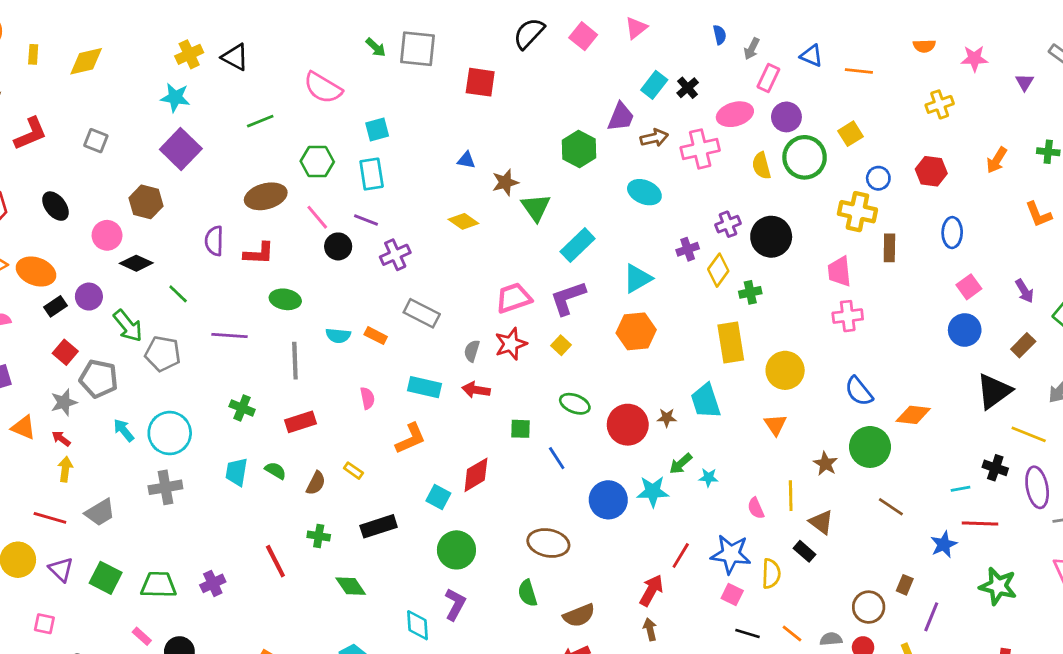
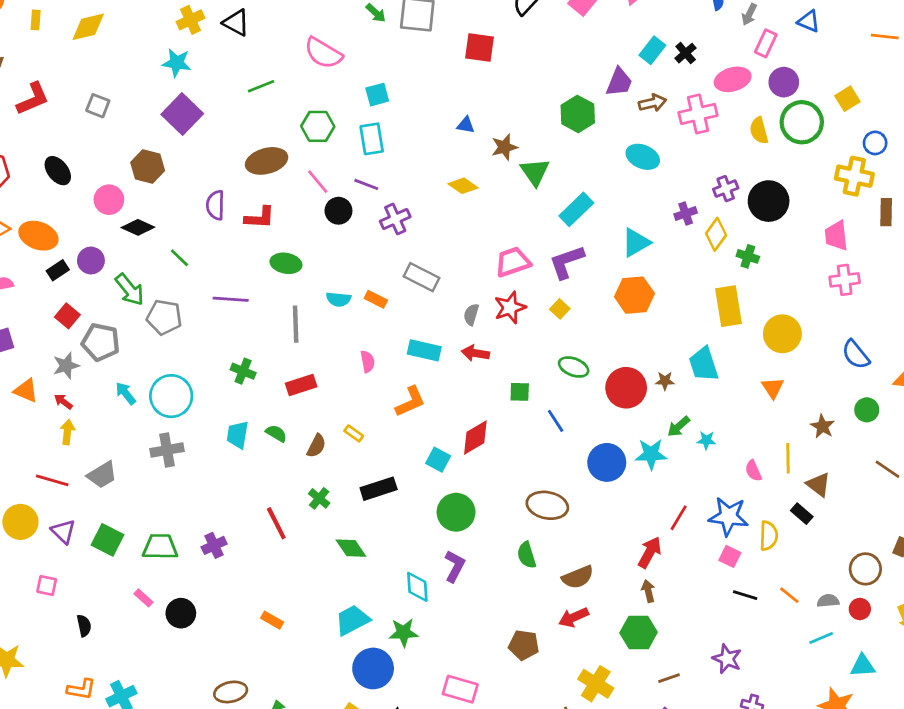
orange line: (859, 71) -> (885, 36), moved
green cross: (750, 292) -> (748, 256), turned 30
green circle: (870, 447) -> (867, 410), size x0.6
green cross: (319, 536) -> (319, 498), turned 30

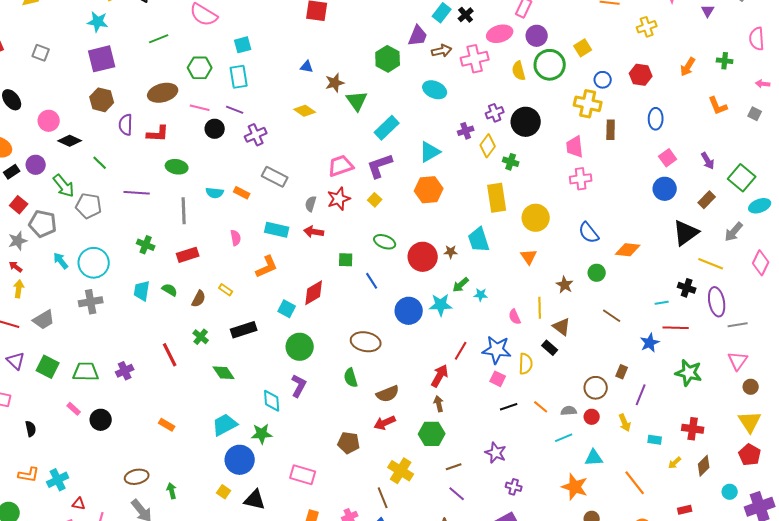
purple square: (182, 114) -> (102, 59), turned 32
brown hexagon: (148, 166) -> (102, 100), moved
pink line: (318, 182) -> (200, 108), turned -36
black line: (745, 595) -> (509, 407), turned -36

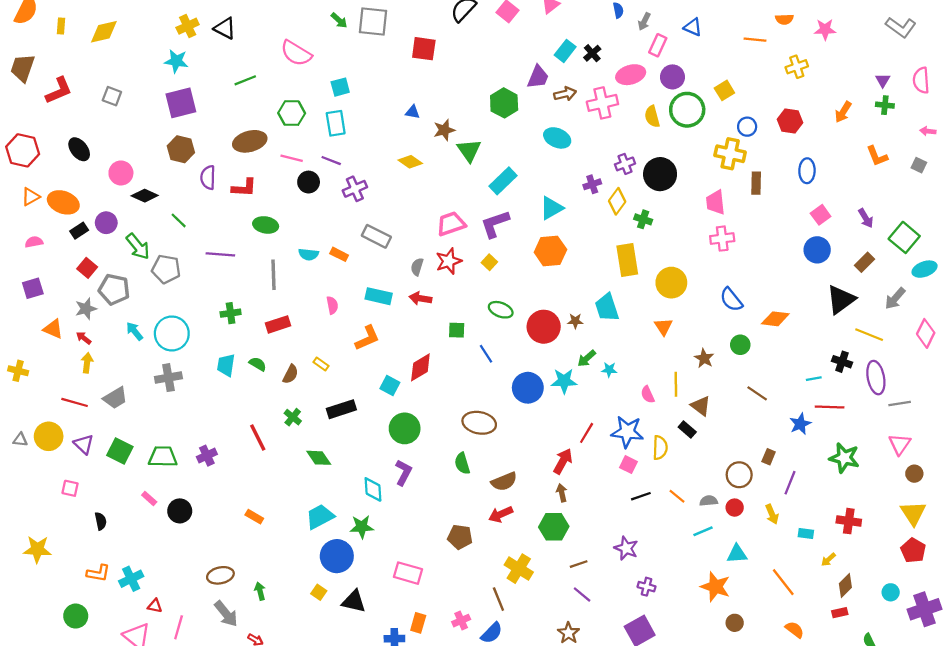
purple triangle: (708, 11) -> (883, 80), moved
green cross: (146, 245) -> (231, 313), turned -30
brown diamond: (704, 466) -> (845, 586), moved

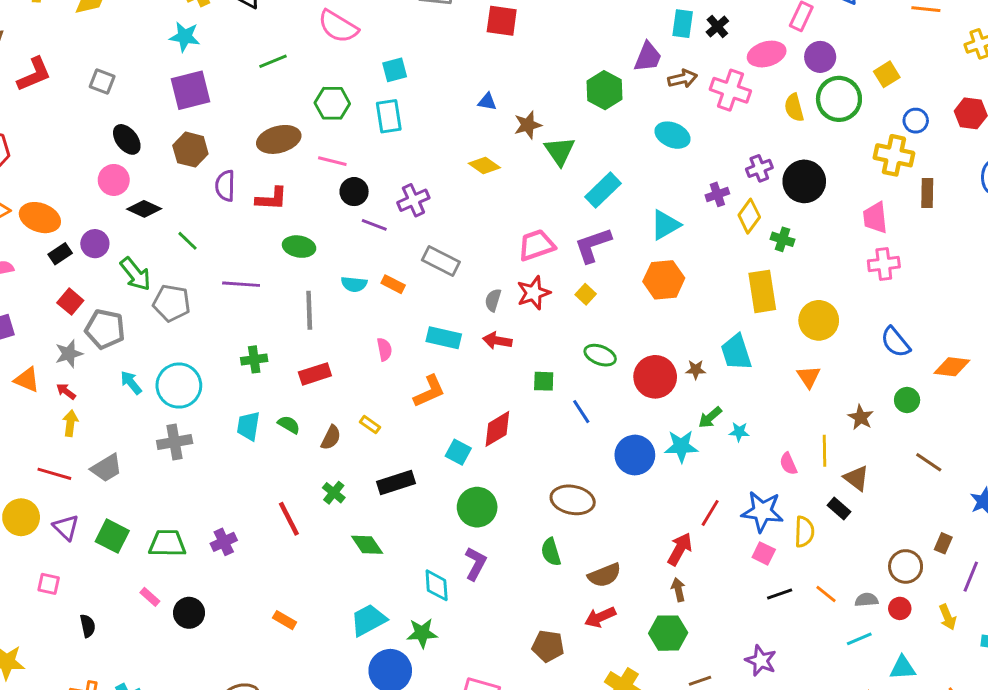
cyan rectangle: (565, 51) -> (683, 24), turned -30
pink cross: (602, 103) -> (730, 90), turned 32
black ellipse: (79, 149) -> (127, 139), moved
purple line: (331, 161) -> (374, 225), moved

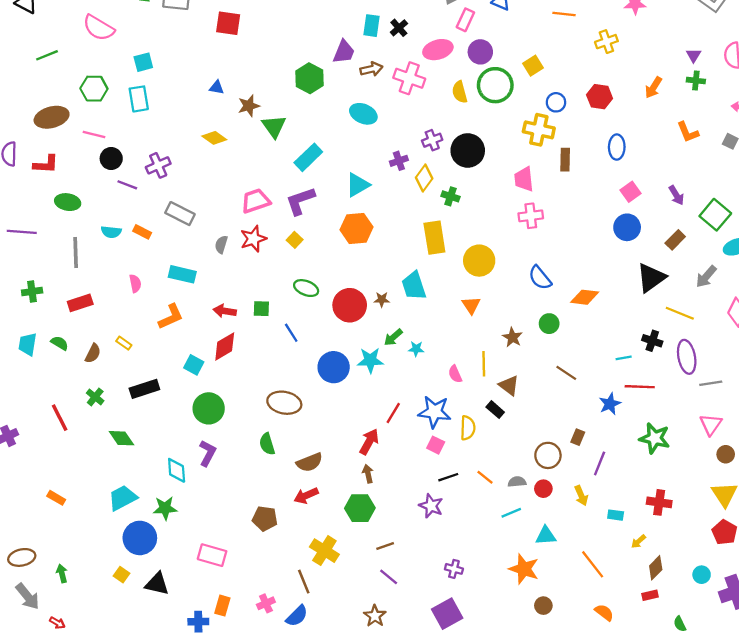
red arrow: (497, 341) -> (225, 311), moved
purple star: (761, 661) -> (431, 506), moved

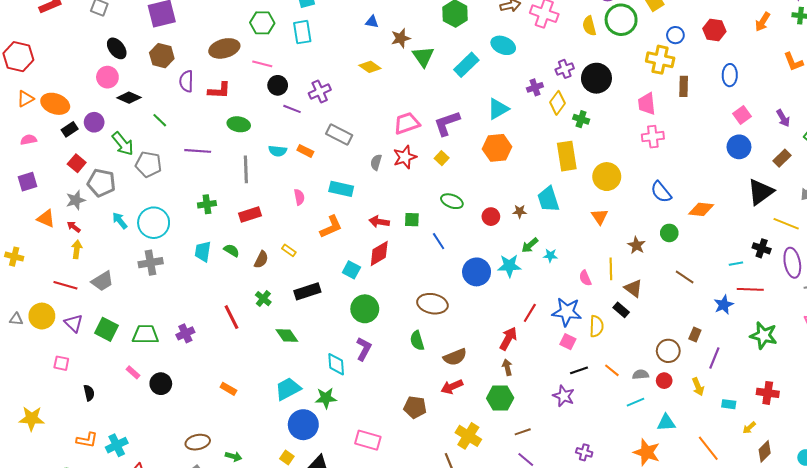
cyan rectangle: (308, 157) -> (466, 65), moved
red circle: (350, 305) -> (491, 217), size x0.6
green arrow: (62, 573) -> (234, 456), turned 119

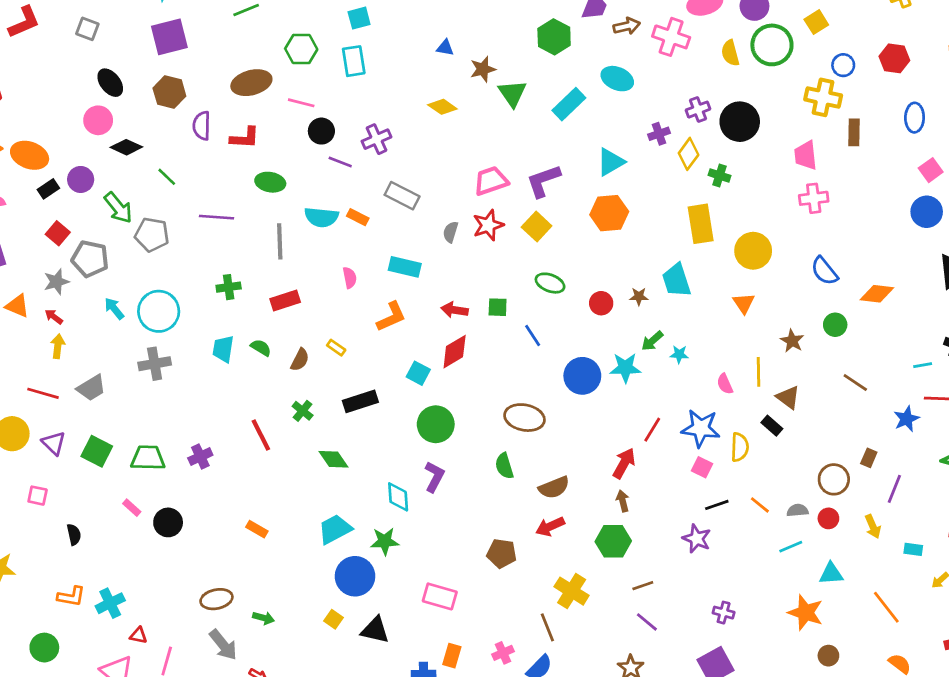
cyan semicircle: (278, 151) -> (321, 217), size x1.4
yellow square: (442, 158) -> (537, 227), size x1.5

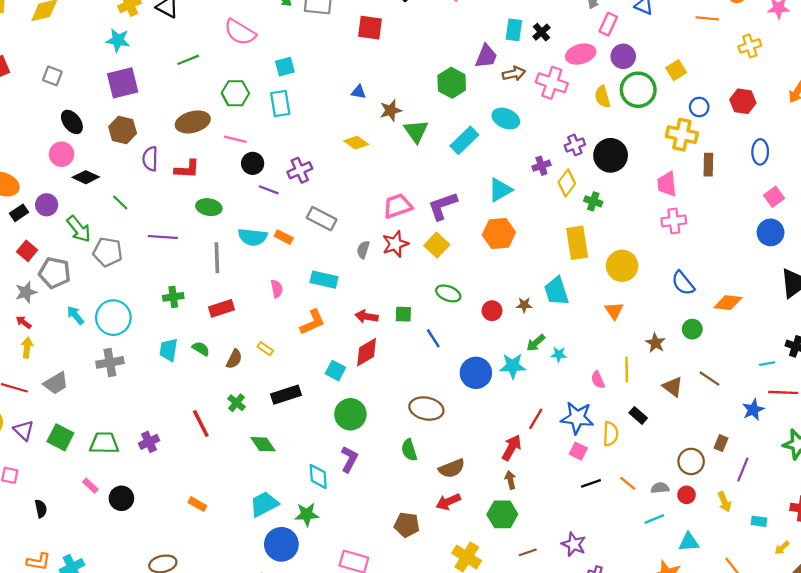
brown triangle: (788, 397) -> (673, 387), moved
purple star: (697, 539) -> (574, 544), moved

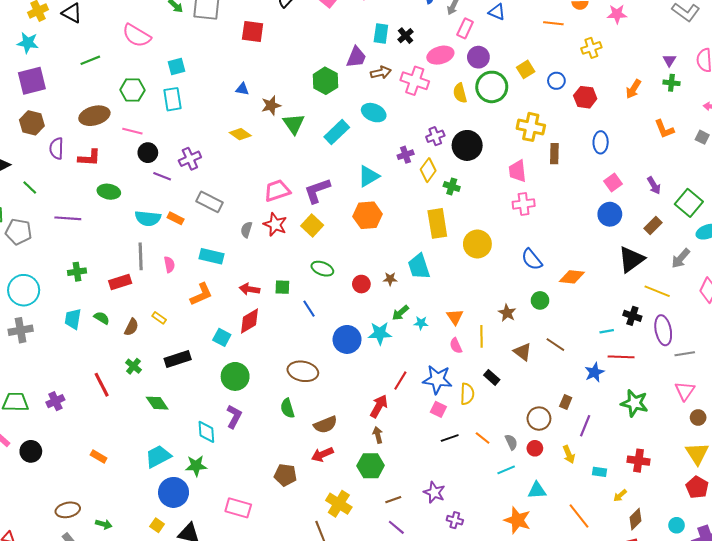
blue circle: (699, 107) -> (556, 81), moved
red star: (395, 244) -> (275, 224), turned -30
gray line: (217, 258) -> (141, 256), moved
orange triangle: (614, 311) -> (455, 317), moved
gray semicircle: (660, 488) -> (511, 442), turned 70

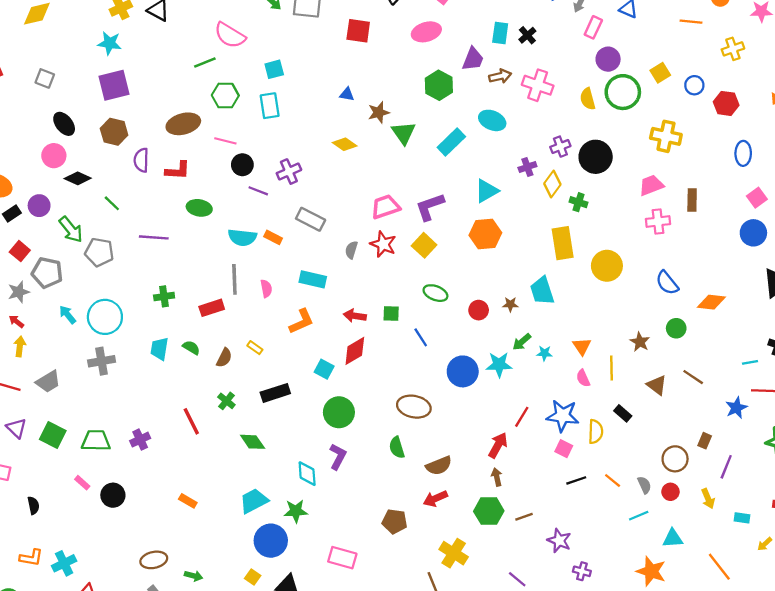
pink ellipse: (440, 55) -> (426, 32), moved
green line: (90, 60) -> (205, 63), moved
brown rectangle: (554, 154) -> (692, 200), moved
pink trapezoid: (517, 171) -> (651, 185), turned 75
brown line: (393, 500) -> (524, 517), moved

